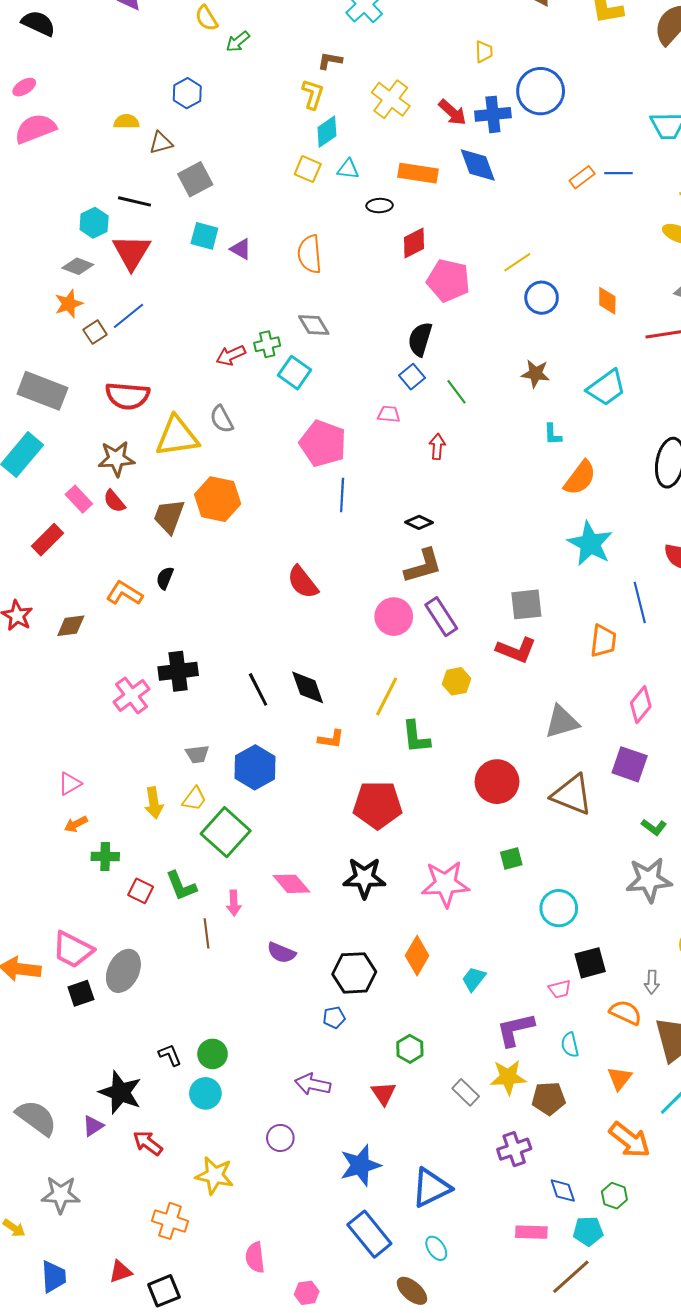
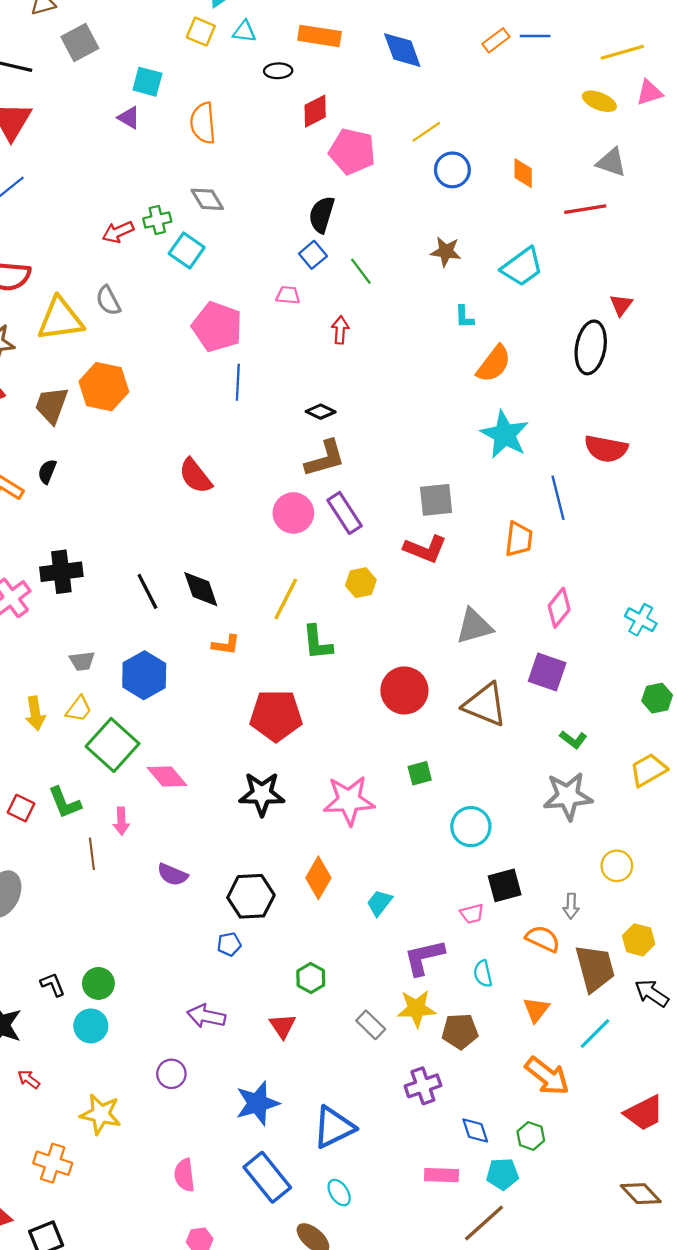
blue diamond: (478, 165) -> (402, 50), moved
cyan square: (204, 236) -> (147, 82), moved
pink diamond: (291, 884) -> (167, 777), moved
red arrow: (148, 1143) -> (29, 1079), size x0.7
pink semicircle: (255, 1257) -> (184, 1175), moved

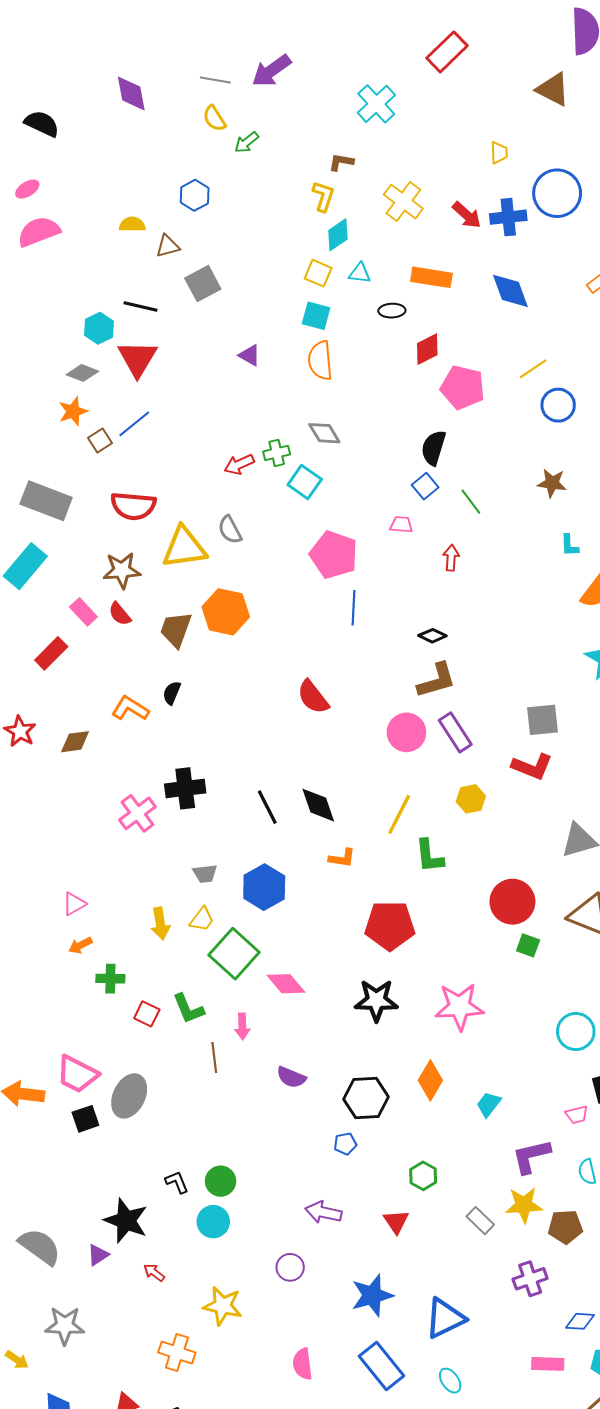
cyan square: (147, 82) -> (316, 316), moved
green square: (420, 773) -> (528, 945), moved, turned 35
blue diamond: (475, 1130) -> (580, 1321), turned -68

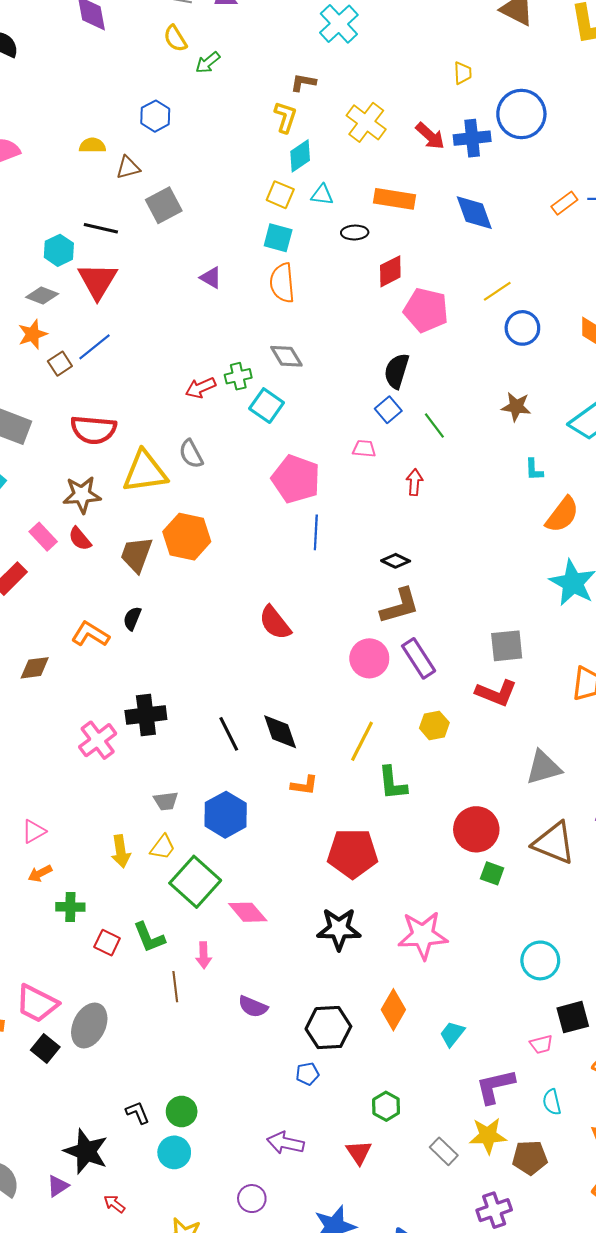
black square: (85, 1119) -> (45, 1049), turned -32

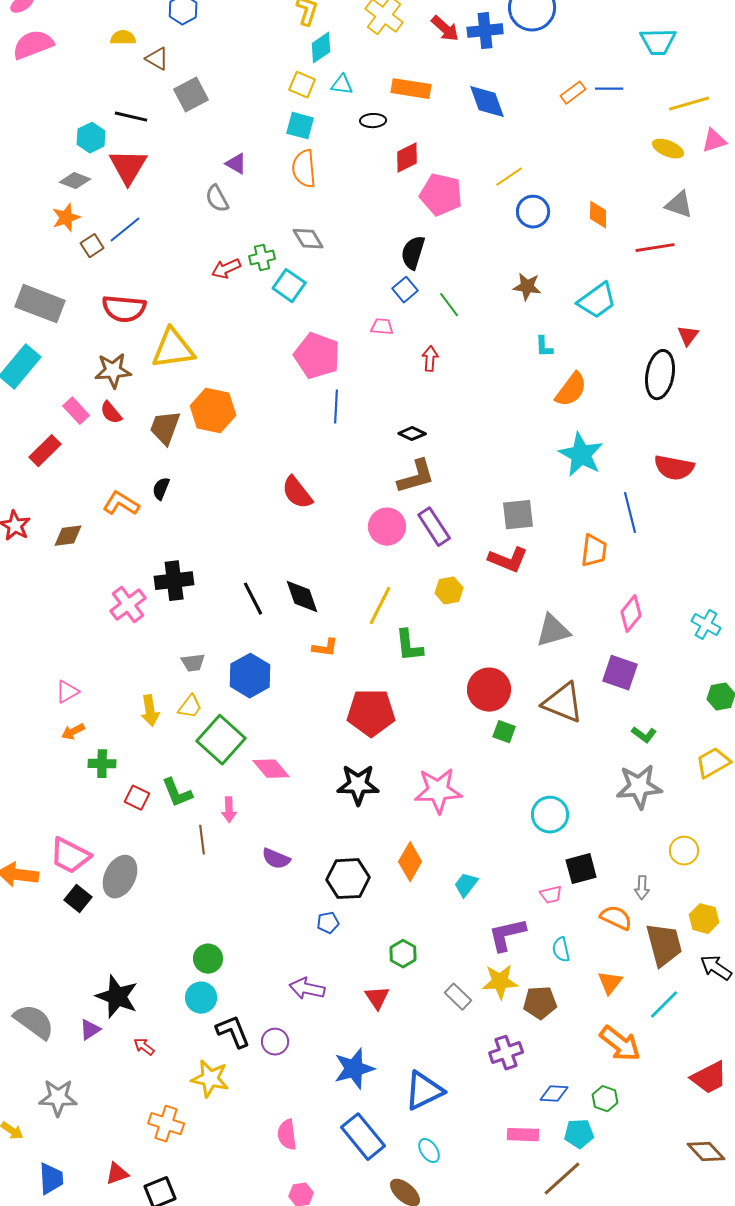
brown triangle: (128, 167) -> (157, 59), turned 45
gray semicircle: (191, 454) -> (217, 199), moved
black L-shape: (138, 1113) -> (233, 1032), moved, size x1.5

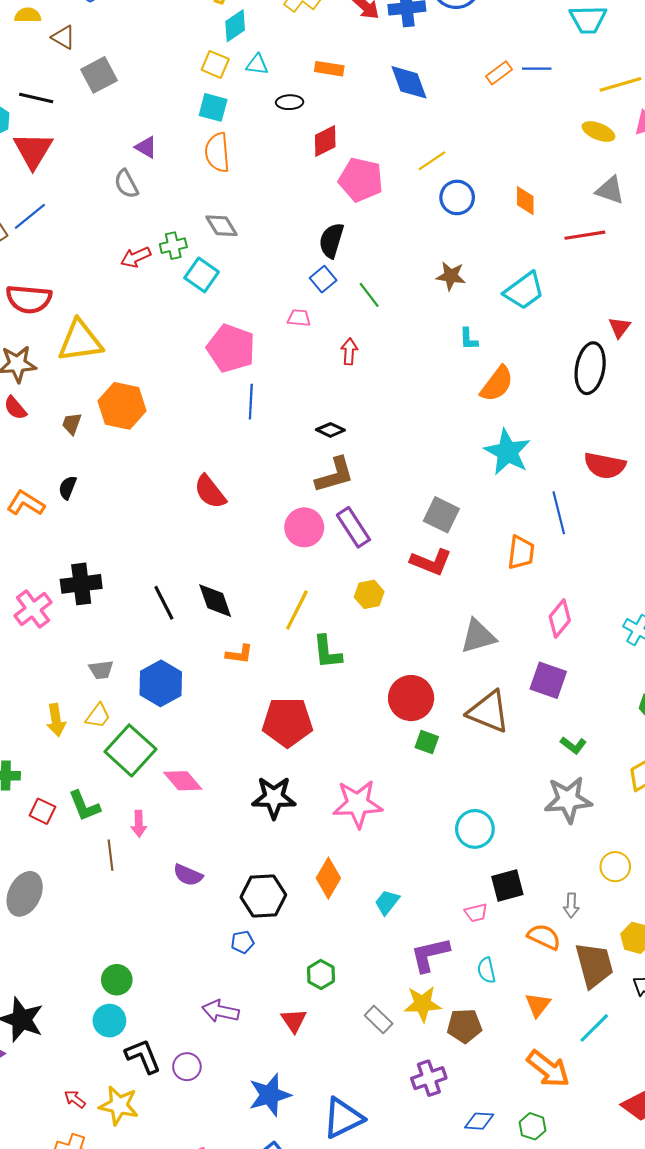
orange rectangle: (411, 89) -> (329, 69), size x0.7
brown trapezoid: (165, 428) -> (72, 424), size x0.6
gray square: (518, 515) -> (441, 515), turned 32
red arrow: (144, 1047) -> (75, 1099), moved

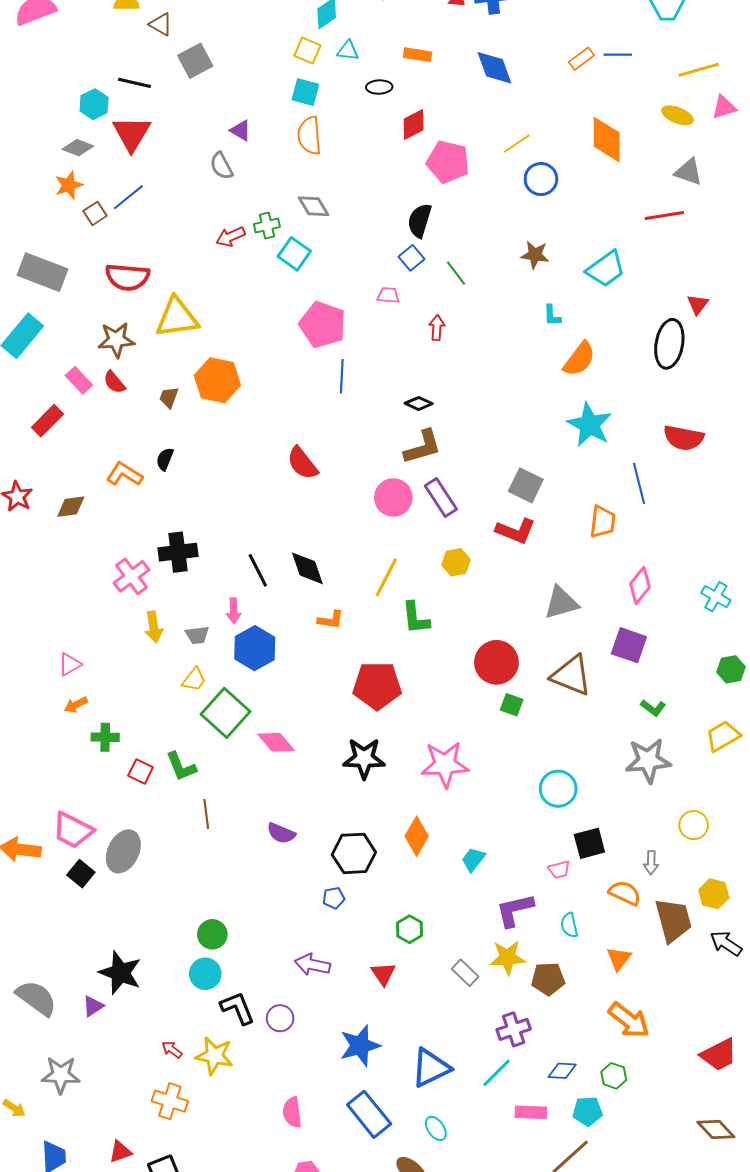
orange diamond: (525, 201) -> (607, 140), moved, size x1.6
yellow arrow: (56, 720) -> (154, 627), moved
pink arrow: (139, 824) -> (234, 611), moved
cyan line: (594, 1028) -> (496, 1073), moved

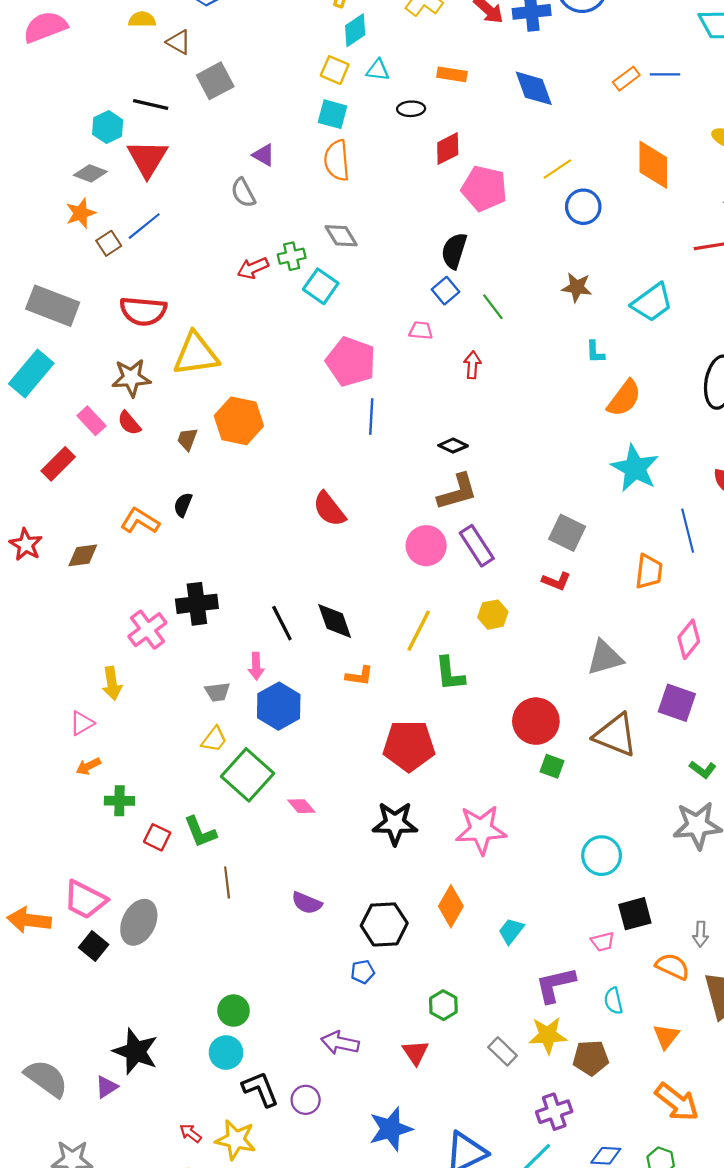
red L-shape: (516, 531) -> (556, 581), size x0.7
yellow arrow: (154, 627) -> (112, 683), moved
pink diamond: (276, 742) -> (301, 806), size x0.7

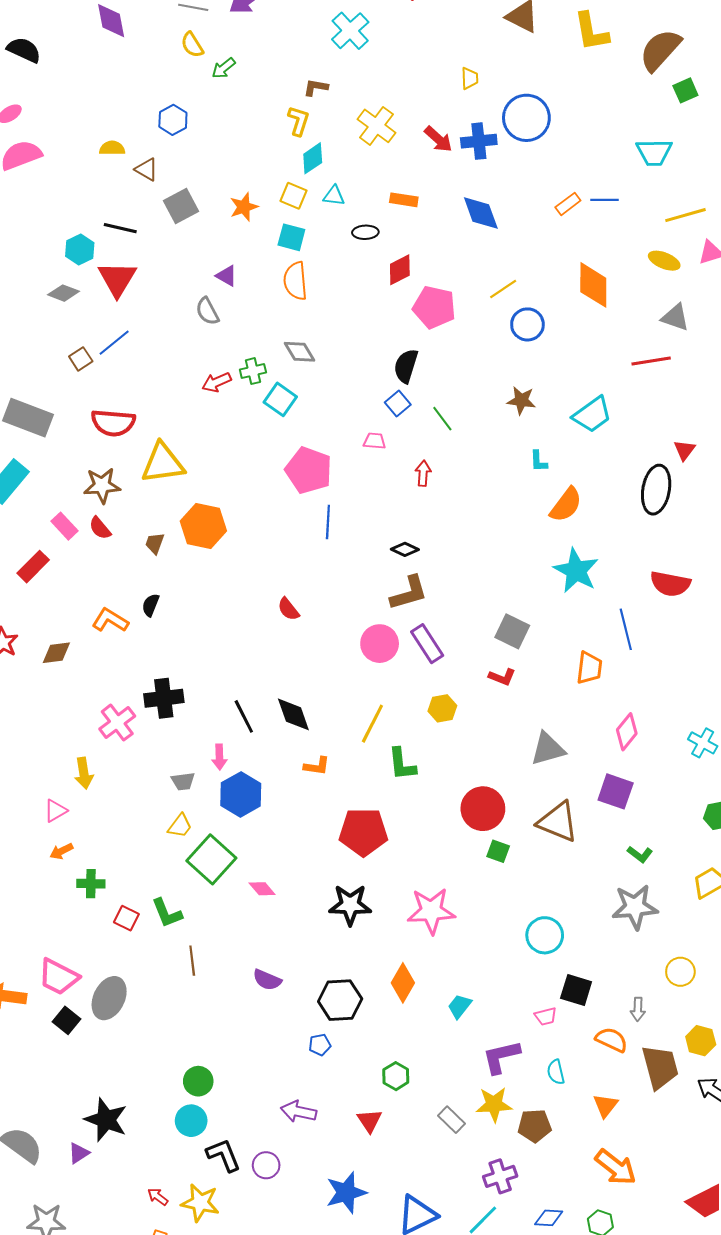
orange star: (81, 213) -> (244, 207), moved
red semicircle: (329, 509) -> (288, 609), size x0.7
black square: (635, 914) -> (576, 990), turned 32

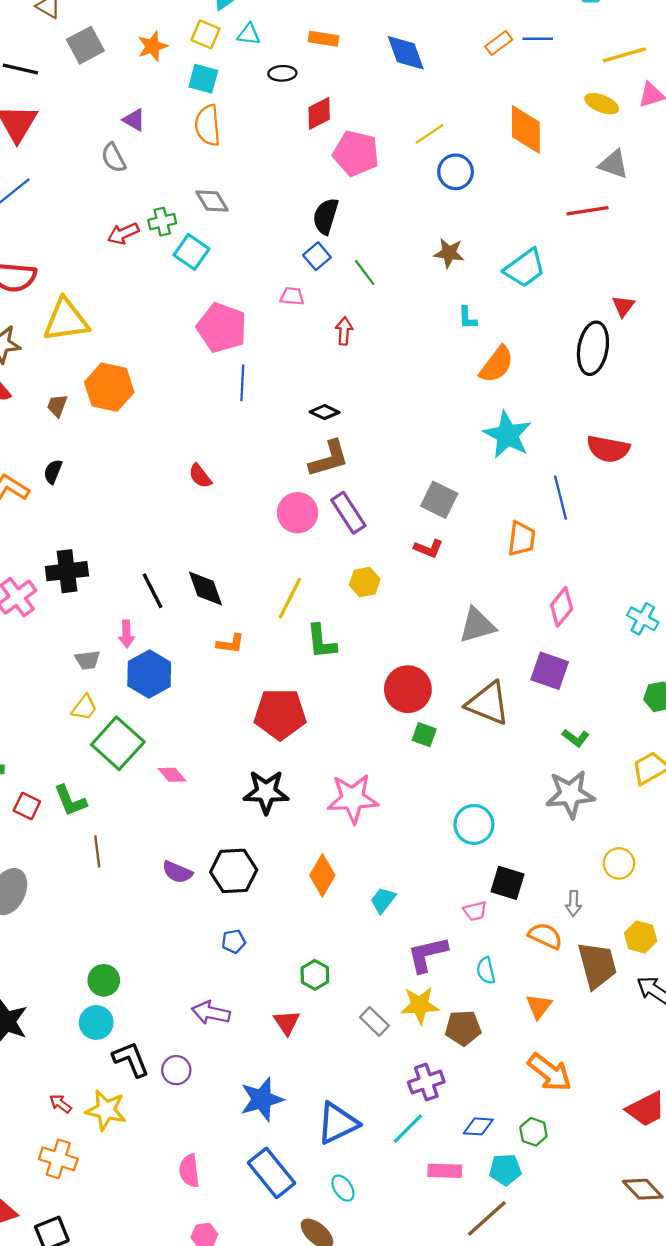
black hexagon: (340, 1000) -> (234, 871), moved

